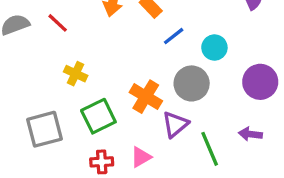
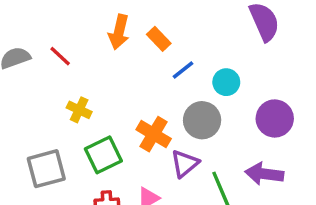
purple arrow: (250, 134) -> (264, 174), size x1.5

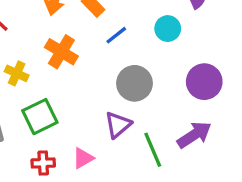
cyan circle: (226, 82) -> (168, 29), moved
orange cross: (154, 134) -> (61, 52), moved
purple arrow: (264, 174) -> (194, 135), turned 140

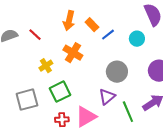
blue line: (116, 35) -> (108, 35), moved
yellow cross: (17, 73) -> (46, 66), turned 32
pink triangle: (83, 158) -> (86, 117), size x1.6

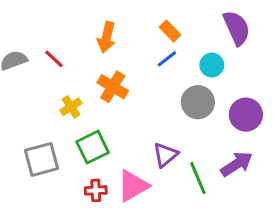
orange rectangle: (92, 25) -> (170, 31), moved
gray circle: (117, 72) -> (198, 102), moved

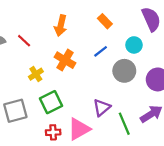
blue line: (167, 59) -> (101, 51), moved

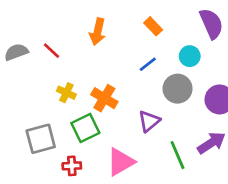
orange cross: (65, 60) -> (104, 98), moved
yellow cross: (36, 74) -> (66, 93), turned -32
purple triangle: (102, 108) -> (149, 121), moved
red cross: (53, 132) -> (72, 166), moved

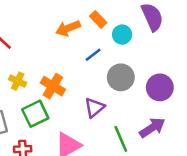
orange arrow: (98, 32) -> (68, 28), moved, turned 55
cyan circle: (190, 56) -> (122, 35), moved

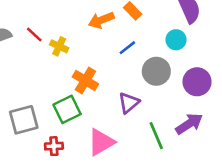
cyan circle: (122, 35) -> (176, 40), moved
yellow cross: (18, 81) -> (59, 46), moved

